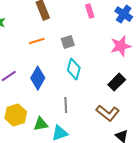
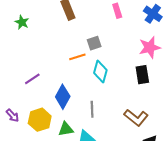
orange line: (37, 41) -> (77, 57), moved
blue diamond: (38, 78) -> (63, 97), moved
black rectangle: (117, 82) -> (142, 75), moved, turned -54

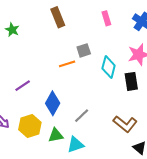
cyan diamond: (100, 71) -> (109, 67), moved
gray line: (92, 109) -> (82, 116), turned 49

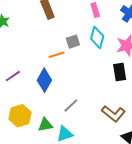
cyan diamond: (109, 67) -> (97, 37), moved
blue diamond: (53, 103) -> (44, 80), moved

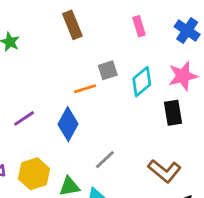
cyan diamond: (97, 37) -> (142, 82), moved, turned 35

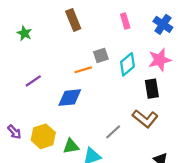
purple line: (24, 118) -> (33, 81), moved
blue diamond: (68, 124) -> (70, 98), turned 55
gray line: (105, 160) -> (113, 132), moved
brown L-shape: (164, 171) -> (145, 119), moved

